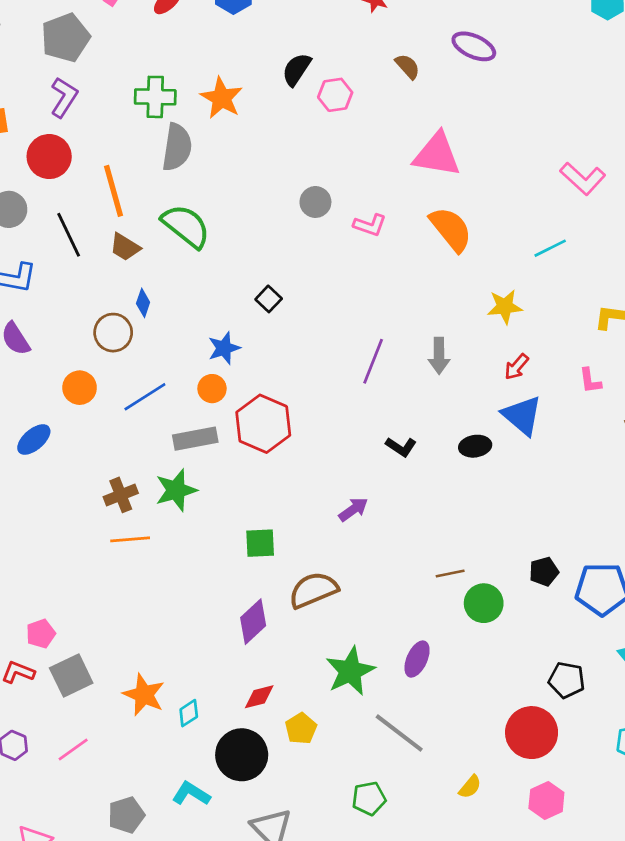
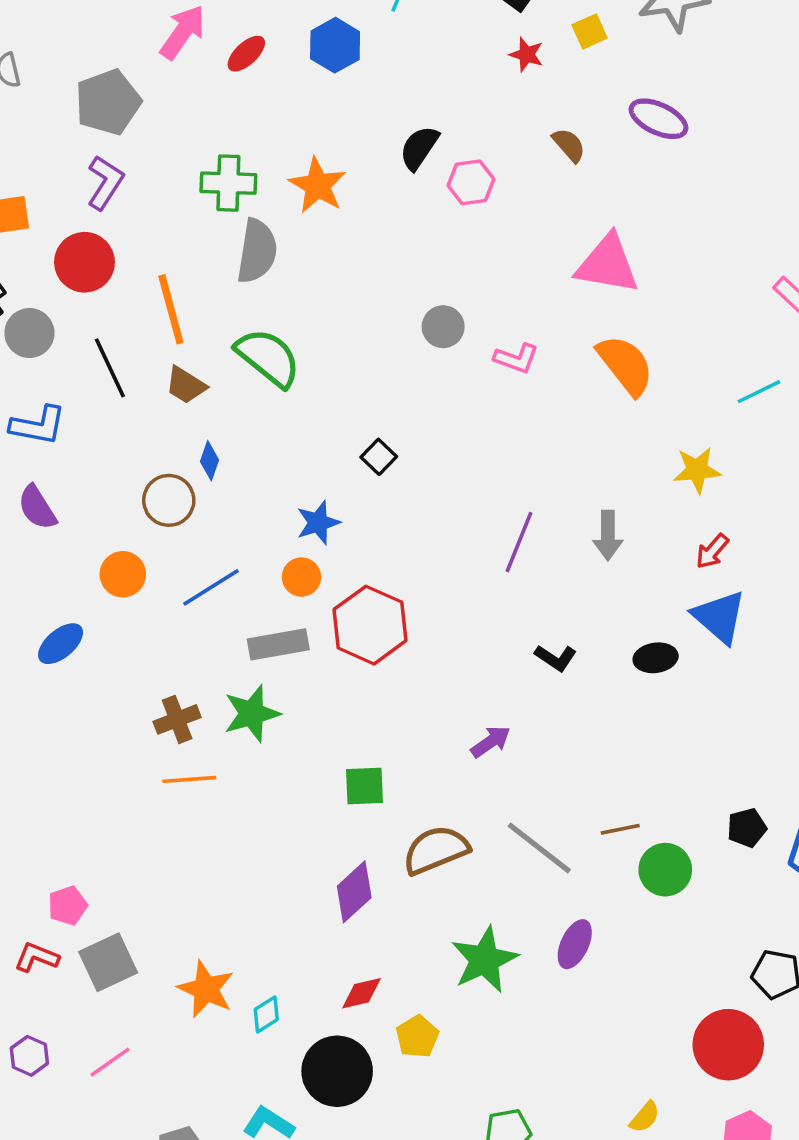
gray line: (399, 733) -> (539, 848), moved

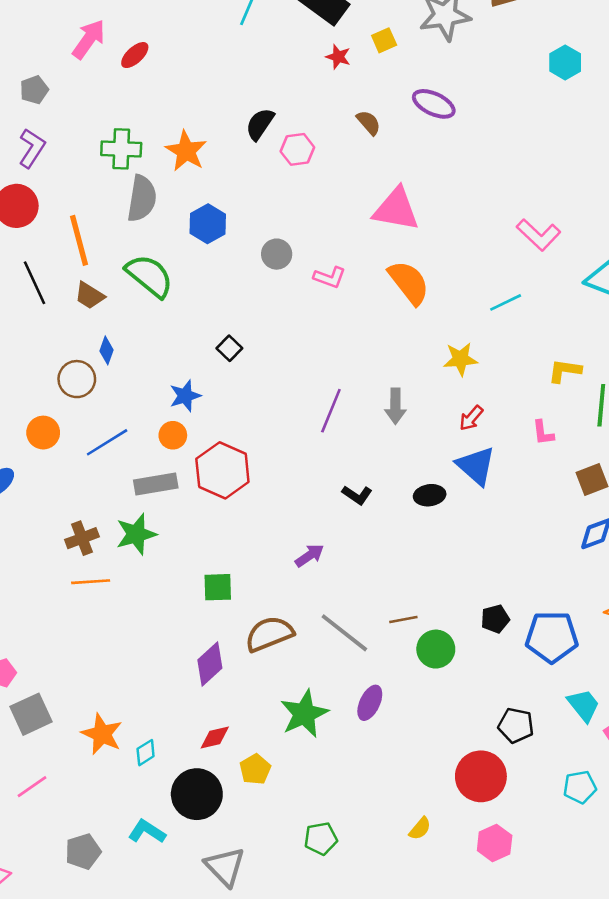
blue hexagon: (335, 45) -> (208, 224), moved
gray pentagon: (108, 102) -> (34, 90), size x0.6

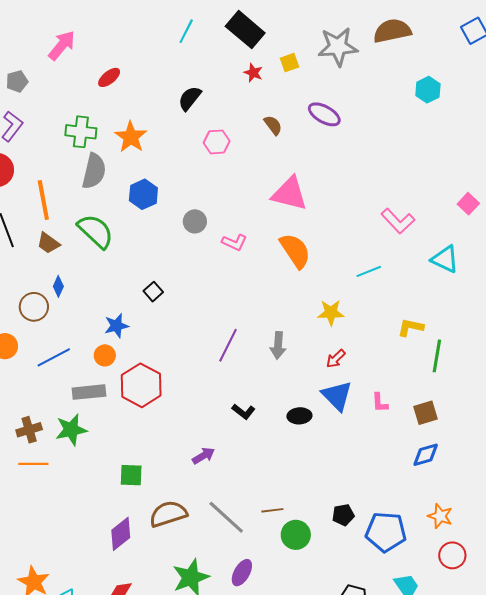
red ellipse: (135, 55) -> (109, 77), moved
black semicircle: (260, 124) -> (190, 98), moved
pink L-shape: (543, 433) -> (380, 403), moved

